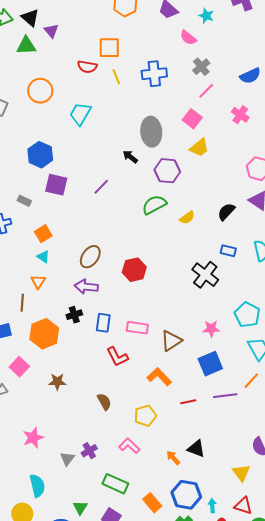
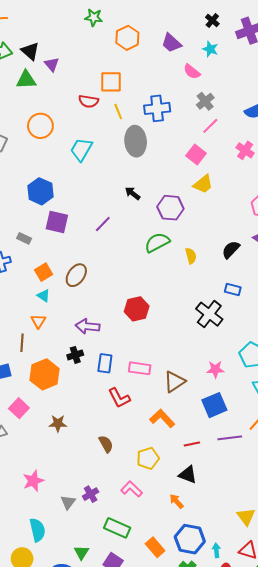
gray ellipse: (151, 132) -> (136, 141), moved
yellow semicircle: (187, 218) -> (191, 256), turned -70
brown ellipse: (90, 257) -> (76, 275), moved
black triangle: (196, 449) -> (188, 475), moved

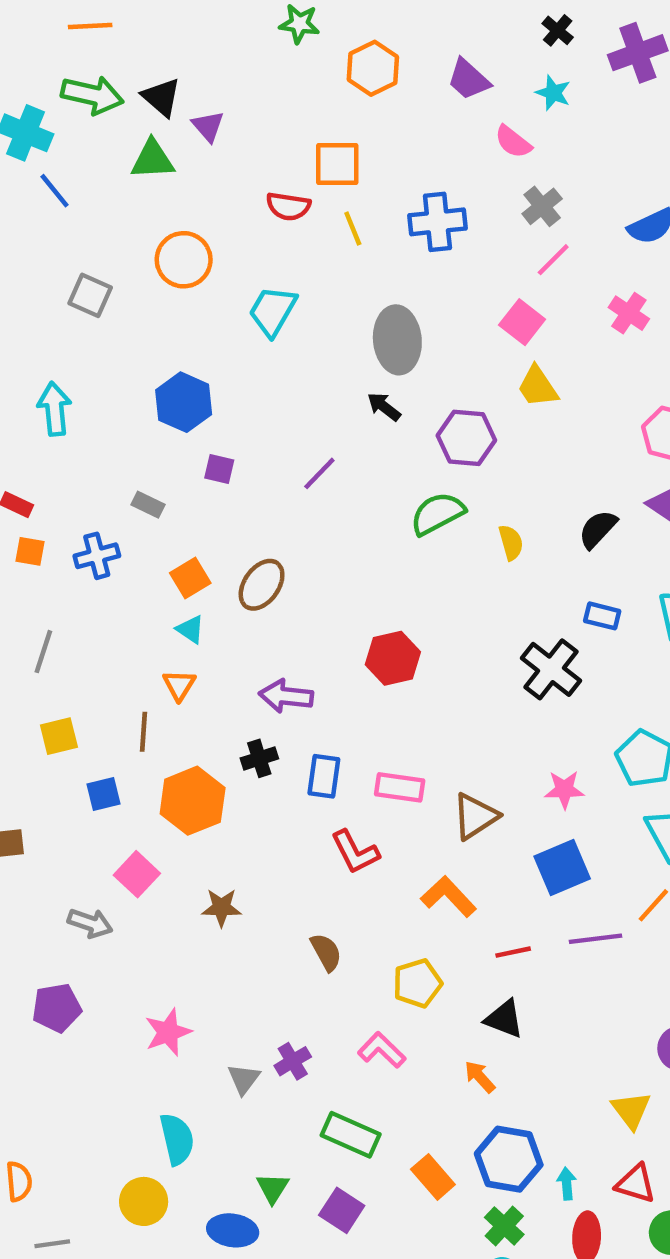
gray ellipse: (136, 141) -> (397, 340), moved
yellow trapezoid: (203, 184) -> (538, 387), turned 95
purple square: (57, 222) -> (219, 469), size x0.6

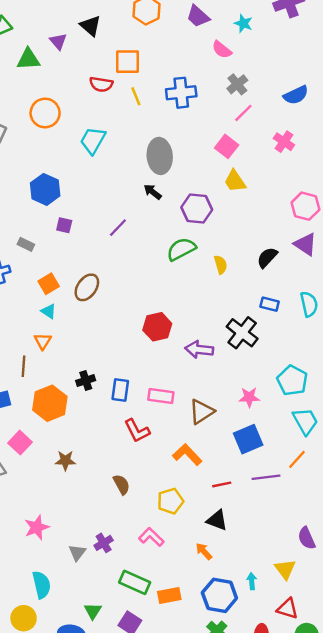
black triangle: (161, 97) -> (90, 26), moved
purple arrow: (286, 696) -> (199, 349), moved
orange rectangle: (433, 1177) -> (169, 595), moved, turned -60
cyan arrow: (567, 1184) -> (252, 581), moved

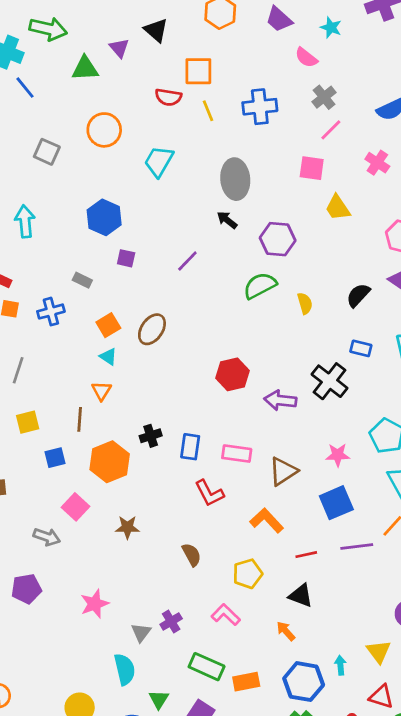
pink square: (227, 146) -> (312, 168), turned -30
yellow trapezoid: (235, 181) -> (338, 208), moved
cyan semicircle: (41, 585) -> (125, 669), moved

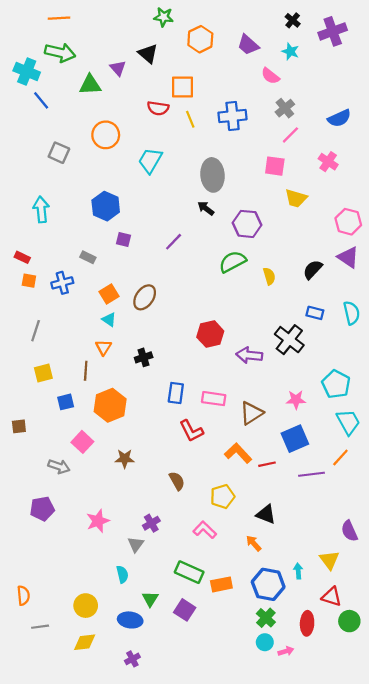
yellow trapezoid: (338, 208) -> (296, 198), turned -40
black cross: (151, 436) -> (144, 357), moved
red line: (306, 555) -> (267, 464), moved
purple cross: (171, 622) -> (151, 523), moved
cyan semicircle: (125, 669) -> (122, 574), size x0.7

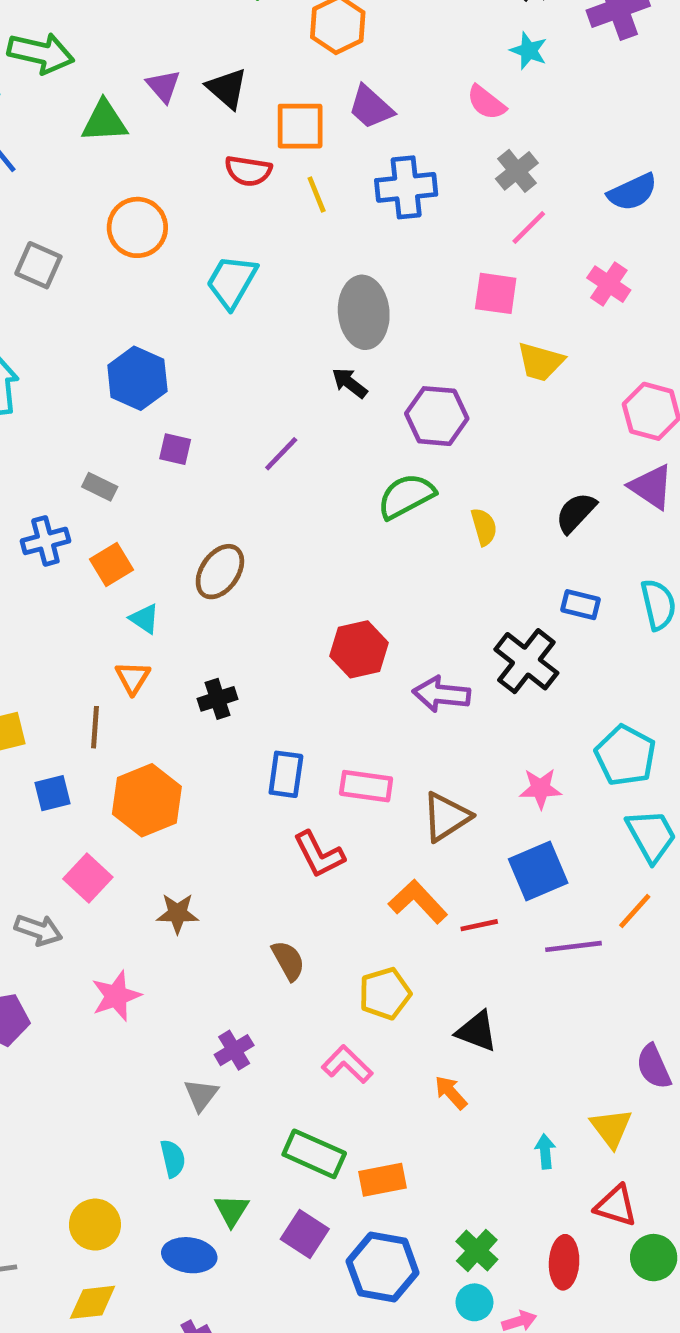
purple trapezoid: (248, 45) -> (371, 107), moved
black triangle: (148, 54) -> (227, 88), moved
orange square: (109, 294) -> (111, 565), moved
pink star: (98, 521) -> (116, 996), moved
blue hexagon: (268, 584) -> (383, 1267), moved

